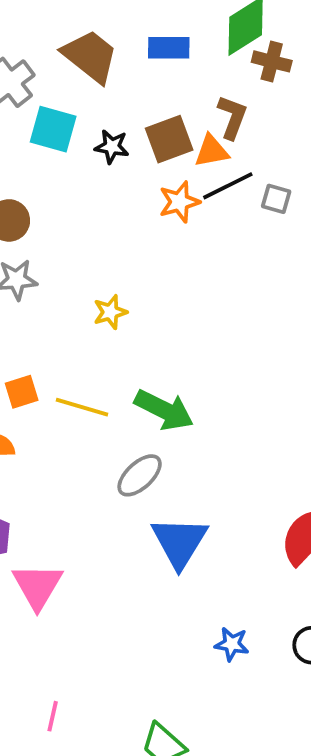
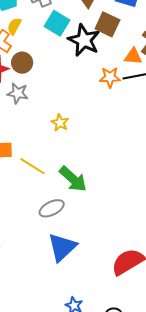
brown square: (169, 139) -> (107, 24), moved, turned 30
black star: (112, 147) -> (84, 40), size x1.8
yellow star: (110, 312) -> (60, 123), turned 30

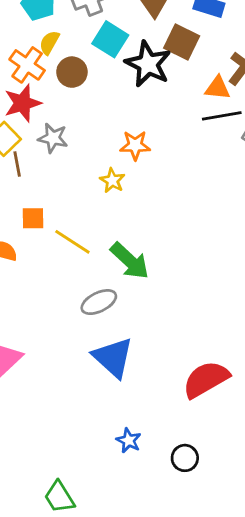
brown circle: (22, 63) -> (72, 72), moved
orange star: (110, 77) -> (135, 145), moved
blue triangle: (62, 247) -> (113, 357), turned -36

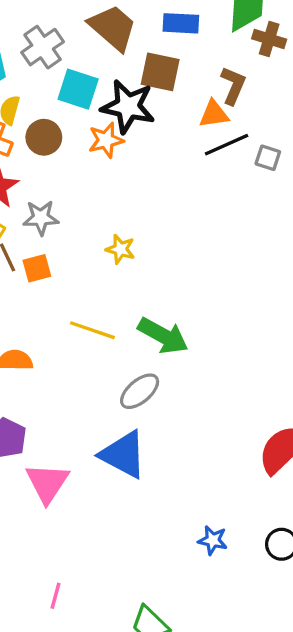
orange star: (135, 145) -> (106, 140), moved
orange square: (33, 218) -> (37, 268), moved
blue triangle: (113, 357) -> (123, 454), moved

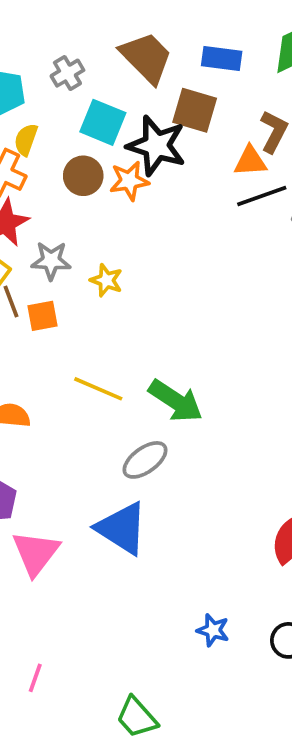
gray cross: (43, 47) -> (67, 73), size x0.7
brown circle: (44, 137) -> (83, 176), moved
yellow star: (120, 249) -> (106, 280), moved

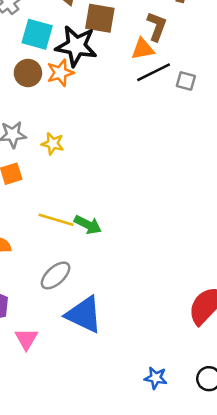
green arrow: (176, 401) -> (88, 225), moved, size x0.7
gray ellipse: (145, 460) -> (56, 275), moved
pink triangle: (36, 553) -> (26, 339), size x0.7

